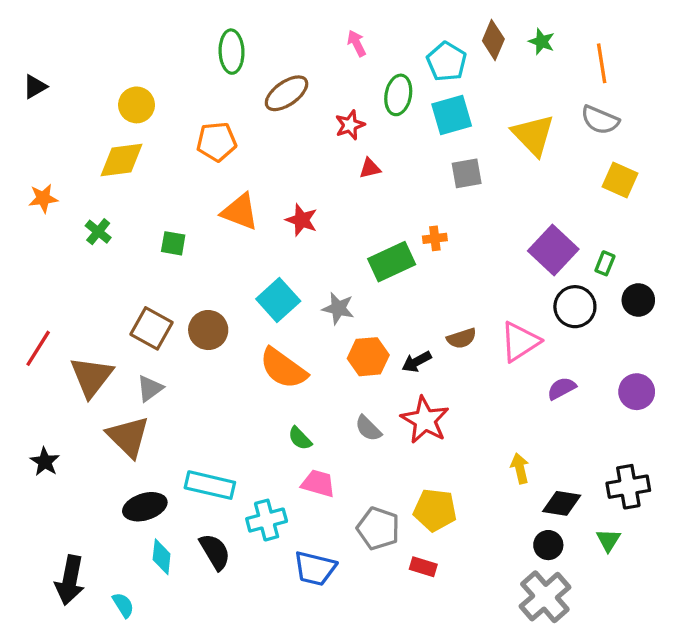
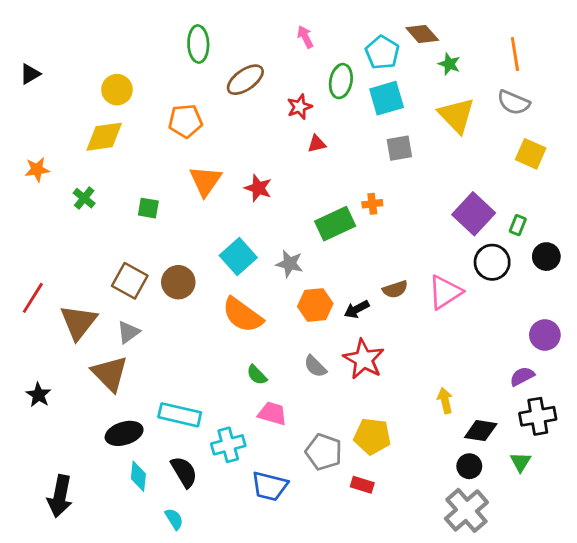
brown diamond: (493, 40) -> (422, 34), turned -64
green star: (542, 42) -> (449, 64), moved
orange triangle: (240, 212) -> (205, 181), turned 44
purple semicircle: (562, 388) -> (522, 376), moved
cyan semicircle: (123, 605) -> (174, 519), moved

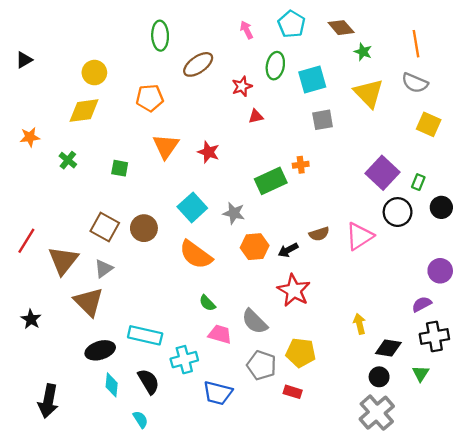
cyan pentagon: (382, 53) -> (291, 24), moved
gray semicircle: (315, 366) -> (255, 322), moved, size x1.4

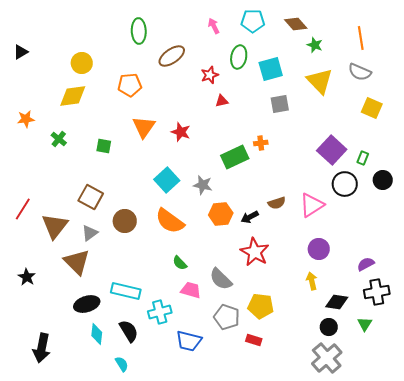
cyan pentagon: (291, 24) -> (253, 21), turned -30
brown circle: (144, 228) -> (125, 221), moved
purple circle: (440, 271) -> (319, 249), moved

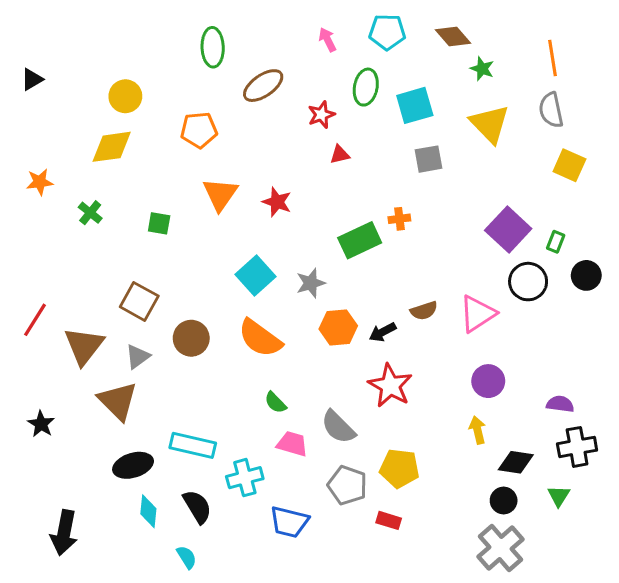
gray semicircle: (360, 72) -> (551, 110), turned 55
gray star: (203, 185) -> (311, 283), turned -30
purple semicircle: (366, 264) -> (560, 404), turned 36

